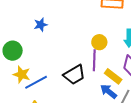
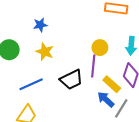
yellow star: (22, 74) -> (45, 52), moved

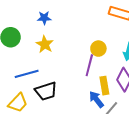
black trapezoid: (71, 80) -> (46, 91), moved
yellow rectangle: (112, 84) -> (104, 86), turned 30

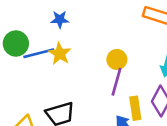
yellow circle: (98, 49) -> (117, 59), moved
blue line: (27, 74) -> (39, 53), moved

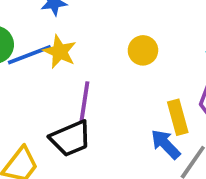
purple line: (116, 82) -> (84, 102), moved

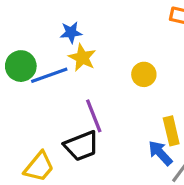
yellow star: (60, 52) -> (82, 58), moved
purple line: (84, 102) -> (94, 116), turned -32

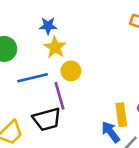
yellow circle: (144, 74) -> (71, 71), moved
blue line: (49, 75) -> (33, 78), moved

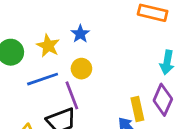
blue star: (48, 26) -> (80, 34), moved, turned -30
yellow star: (55, 47) -> (48, 46), moved

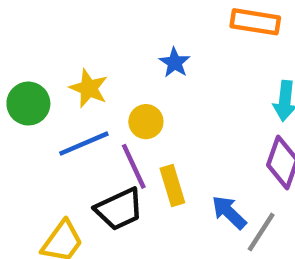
blue star: (80, 34) -> (175, 63), moved
yellow rectangle: (137, 109) -> (172, 186), moved

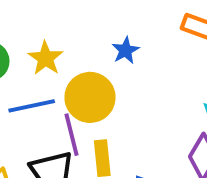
yellow circle: (146, 122) -> (90, 97), size x1.6

